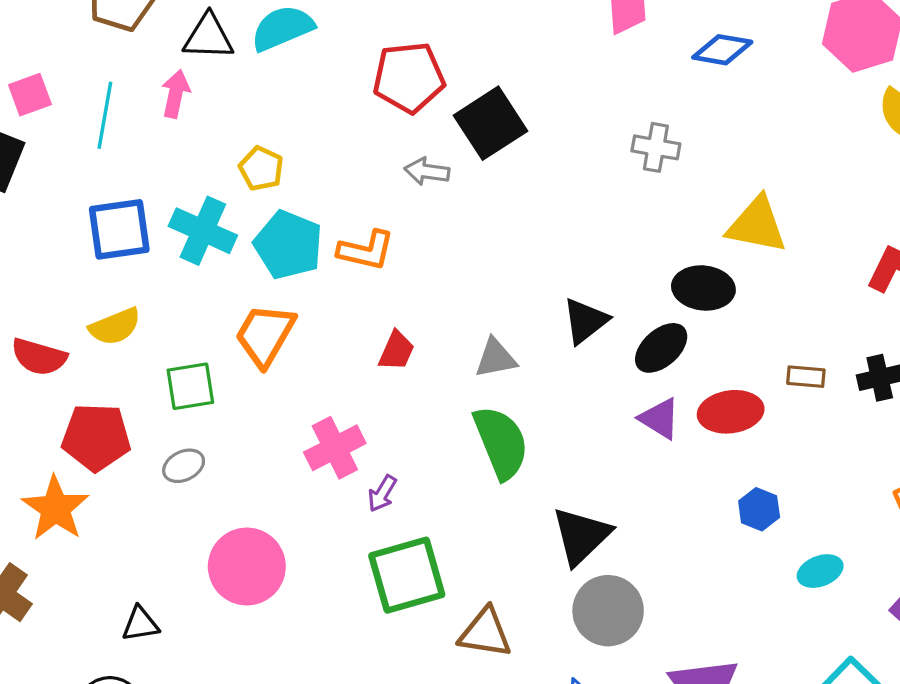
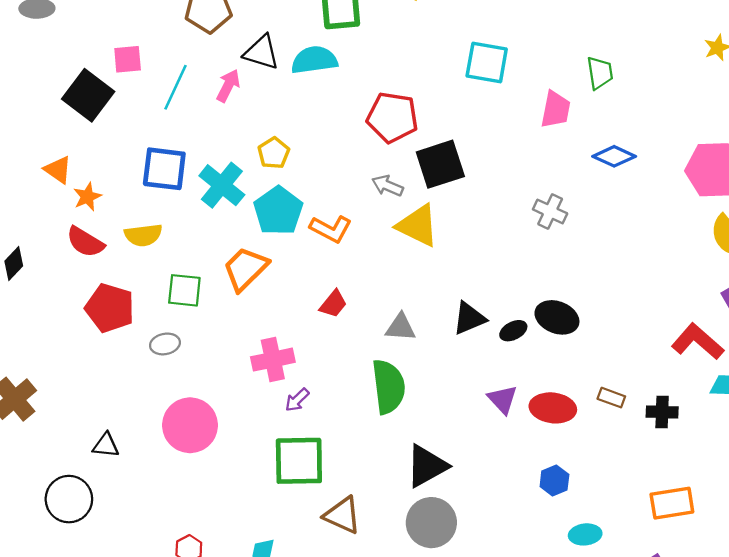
yellow triangle: (757, 225) -> (418, 226), moved
black ellipse: (661, 348) -> (513, 331), moved, size x0.7
orange star: (55, 508) -> (87, 197), moved, size x0.6

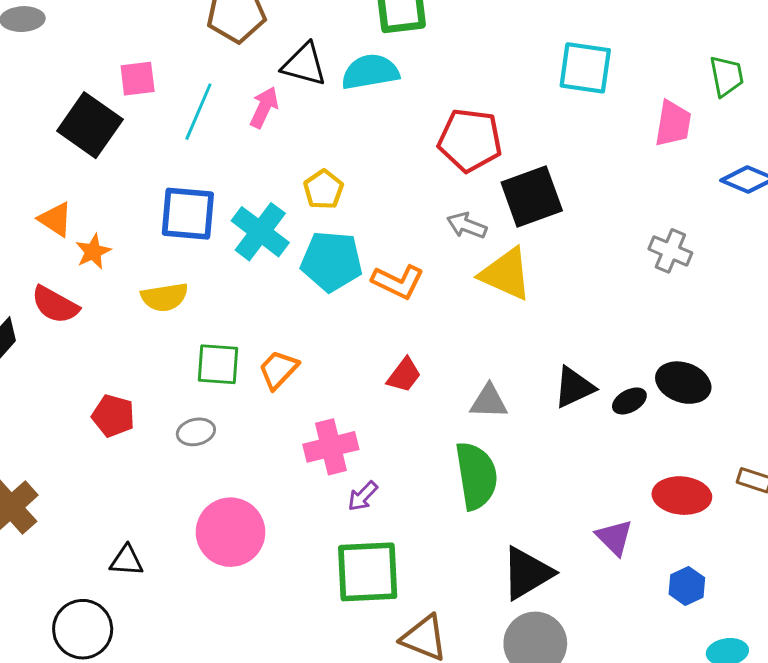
cyan pentagon: (278, 211) -> (332, 261), turned -30
red semicircle: (85, 242) -> (55, 305), moved
orange trapezoid: (245, 269) -> (278, 370), moved, size x0.7
red pentagon: (110, 308) -> (113, 416), moved, size x0.7
purple triangle: (503, 399) -> (614, 537), moved

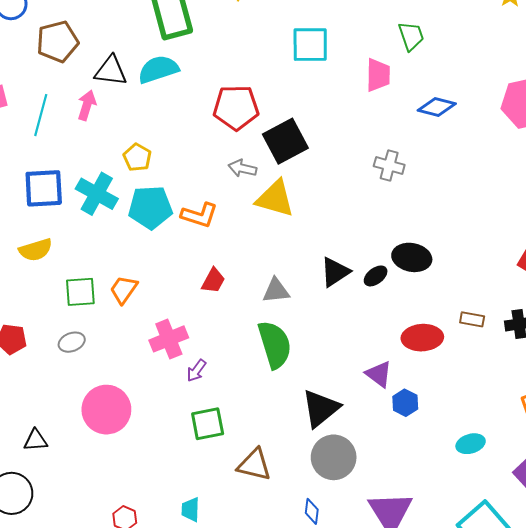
green square: (368, 572) -> (208, 424), size x0.7
blue hexagon: (687, 586) -> (405, 403), moved

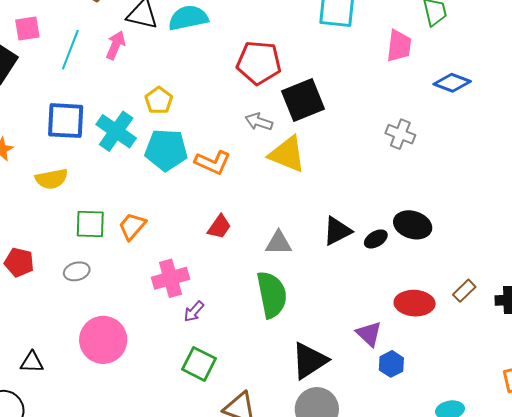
brown rectangle: (472, 319) -> (464, 291), turned -60
green square: (208, 424) -> (199, 364), turned 32

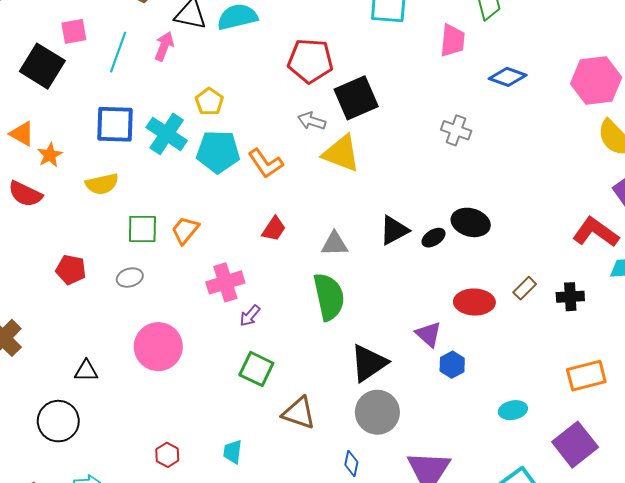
orange L-shape: (213, 162) -> (266, 163), turned 33

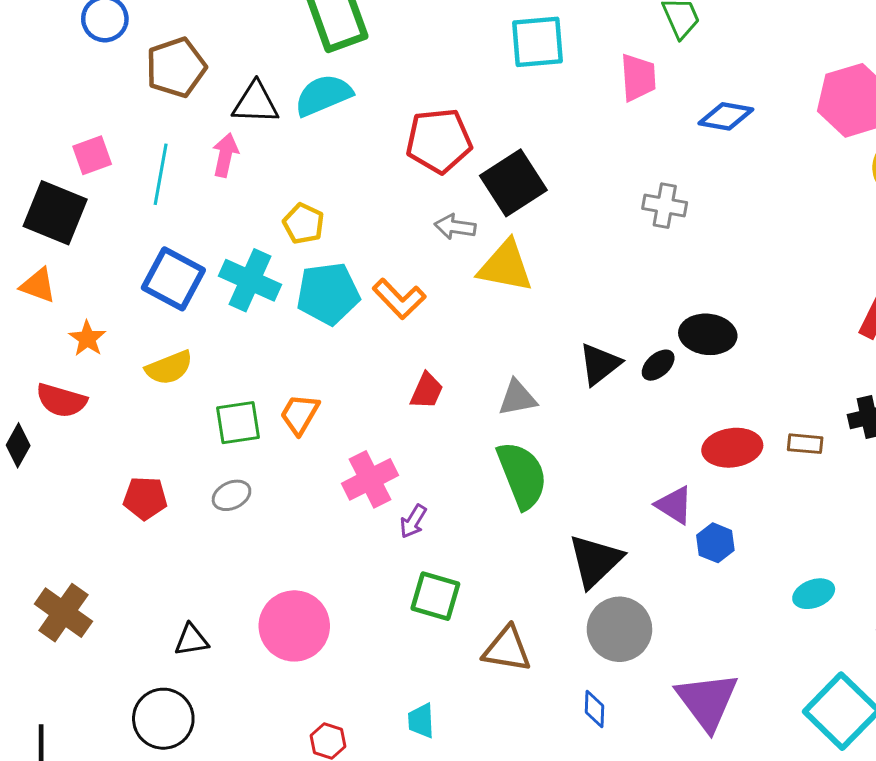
blue square: (115, 124) -> (173, 279), turned 36
orange triangle: (22, 134) -> (38, 285), moved
brown rectangle: (525, 288) -> (805, 444), moved, turned 60
pink circle: (158, 347) -> (294, 626), moved

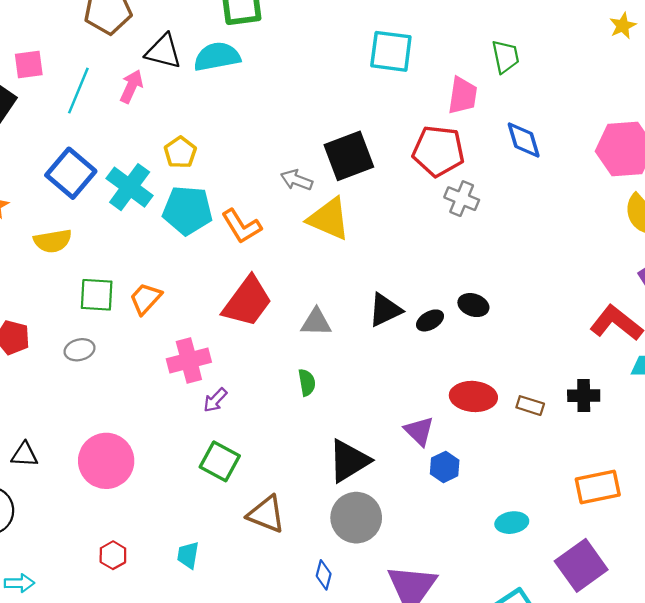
blue diamond: (726, 116) -> (524, 140), turned 51
red pentagon: (439, 141) -> (438, 151), moved
black ellipse: (708, 334) -> (473, 305), size x0.7
red trapezoid: (427, 391) -> (247, 302), size x1.8
green semicircle: (522, 475) -> (307, 382), size x0.5

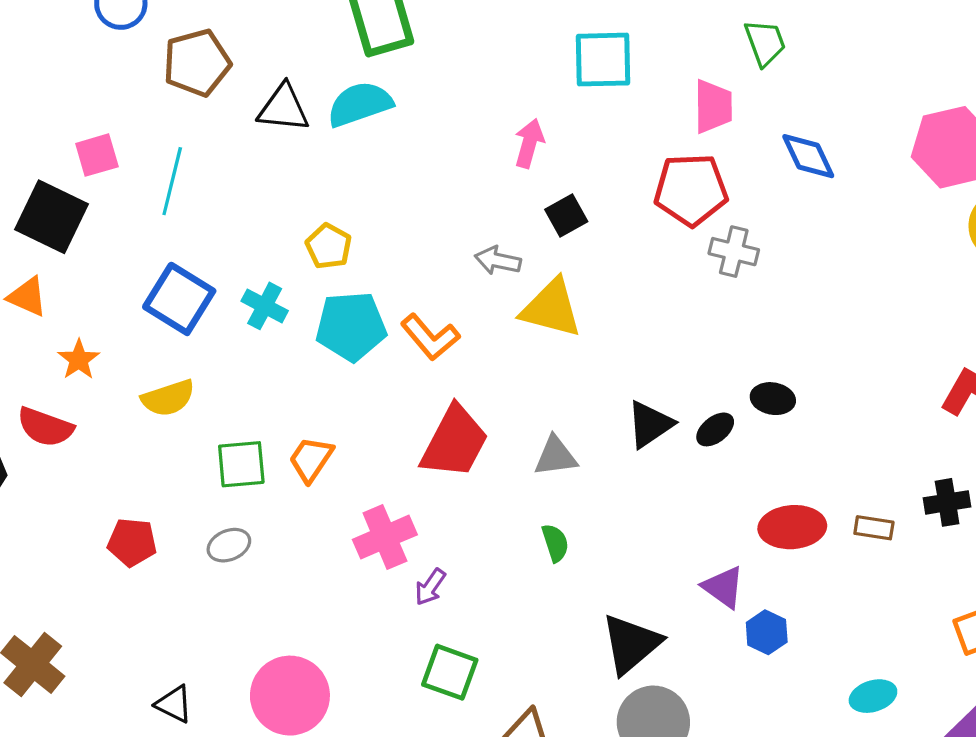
pink arrow: (131, 86) -> (529, 143), moved
black square: (349, 156) -> (566, 216), size x0.6
cyan cross: (130, 187) -> (265, 306), size x0.7
black triangle: (25, 455) -> (174, 704), turned 32

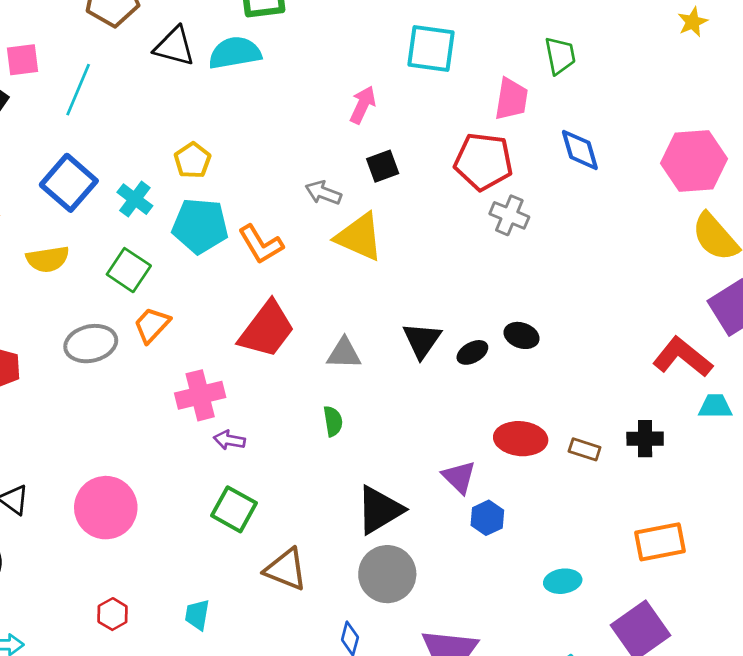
black triangle: (650, 424) -> (422, 340), turned -30
green square: (241, 464) -> (129, 270), moved, turned 30
gray ellipse: (229, 545) -> (91, 344), moved, size x1.5
purple arrow: (430, 587) -> (229, 440), turned 56

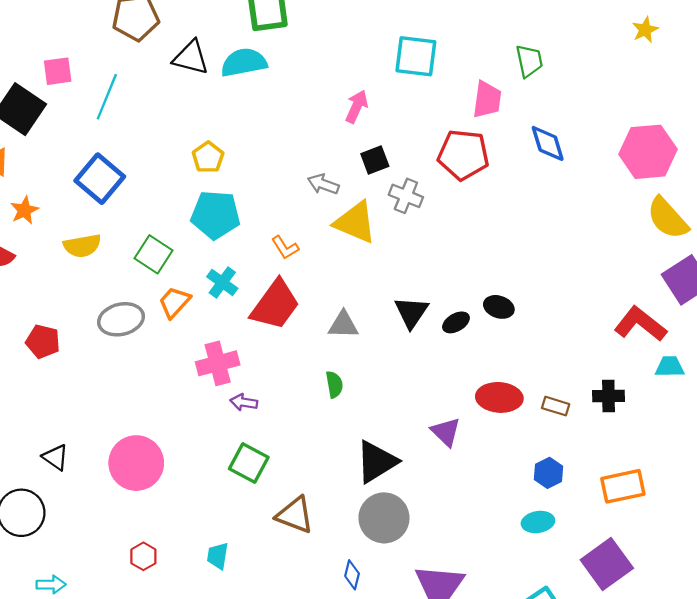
cyan cross: (135, 199) -> (222, 282), moved
gray cross: (509, 215) -> (406, 196), moved
orange L-shape: (261, 244) -> (285, 248), moved, size x0.7
blue hexagon: (487, 518) -> (548, 473), moved

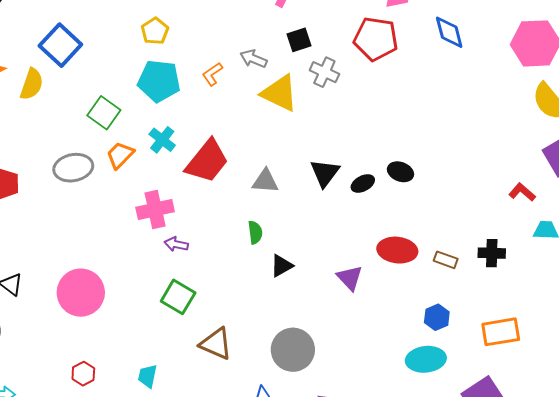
yellow semicircle: (82, 246) -> (32, 84), moved, turned -64
orange L-shape: (285, 248) -> (212, 74), moved, turned 85
red L-shape: (640, 324) -> (522, 192), size x0.6
black triangle: (376, 462) -> (282, 266), moved, size x0.6
cyan ellipse: (538, 522) -> (426, 359), size x1.4

